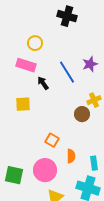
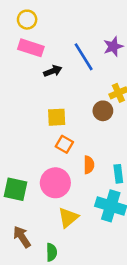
yellow circle: (35, 43) -> (27, 20), moved
black arrow: (43, 83) -> (53, 71), turned 104
yellow square: (23, 104) -> (57, 117), moved

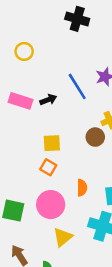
pink rectangle: (31, 48) -> (21, 101), moved
orange square: (64, 144) -> (48, 167), moved

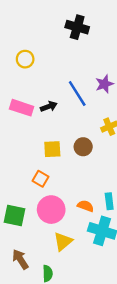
brown circle: (95, 137) -> (83, 147), moved
orange square: (48, 167) -> (40, 179), moved
orange semicircle: (82, 188) -> (86, 206), moved, turned -70

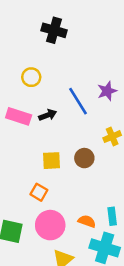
black cross: (77, 27) -> (54, 30), moved
yellow circle: (25, 59) -> (31, 77), moved

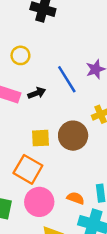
brown circle: (84, 158) -> (73, 136), size x1.5
orange square: (39, 192) -> (28, 169), size x1.6

